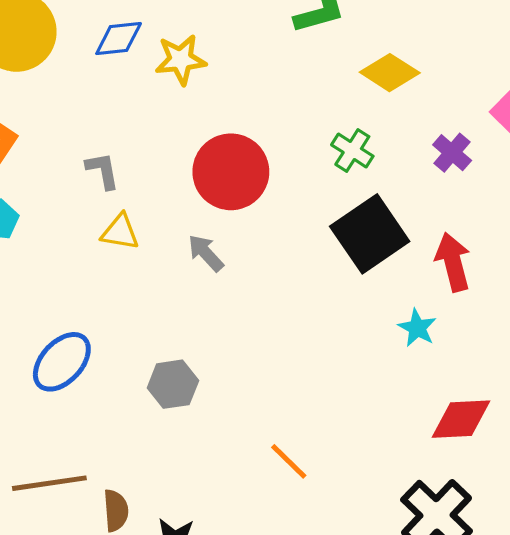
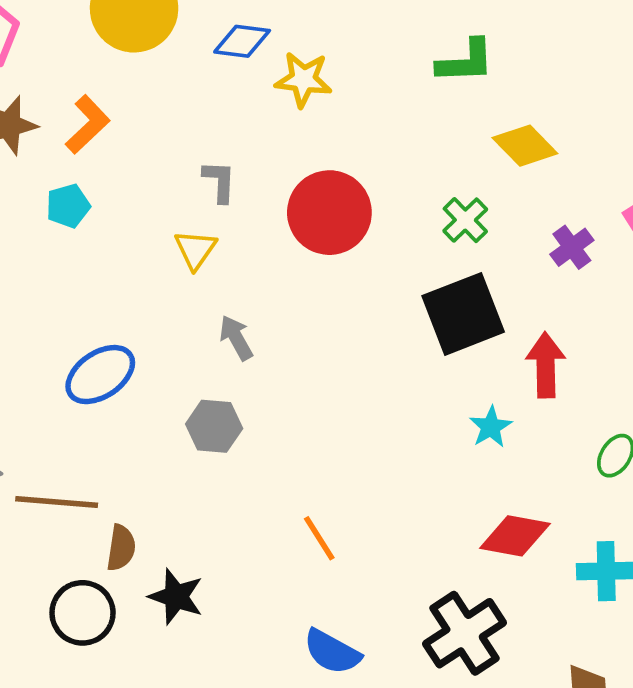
gray L-shape: (103, 171) -> (219, 181), moved
yellow triangle: (120, 232) -> (195, 250), turned 42
gray arrow: (206, 253) -> (236, 338), moved

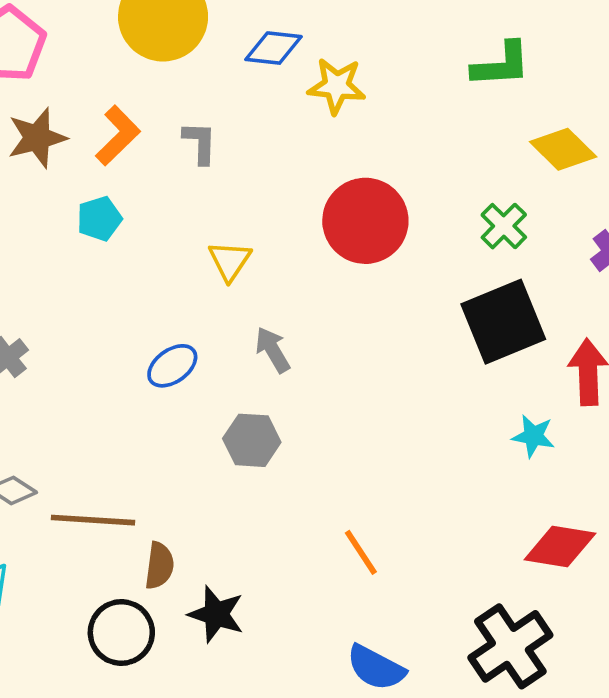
gray L-shape: (219, 181) -> (200, 143), moved
blue ellipse: (100, 375) -> (172, 366), moved, size x0.7
cyan star: (491, 427) -> (533, 436), turned -30

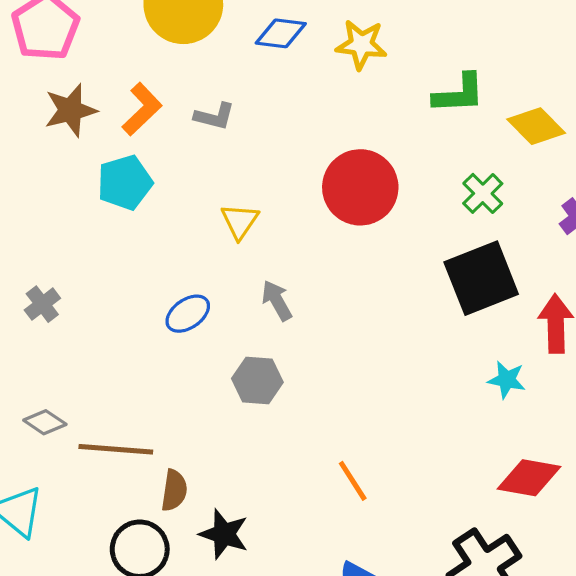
green L-shape: (501, 65) -> (459, 94), moved
yellow star: (337, 86) -> (361, 45), moved
gray L-shape: (200, 143) -> (215, 116), turned 102
cyan pentagon: (99, 219) -> (125, 183), size x1.4

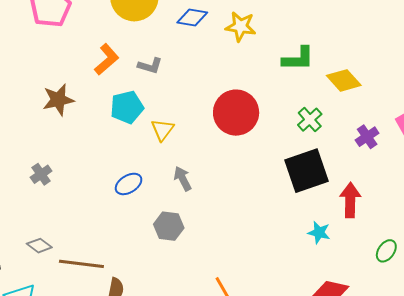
brown star: (70, 110) -> (58, 100), moved
cyan pentagon: (125, 183) -> (127, 107), moved

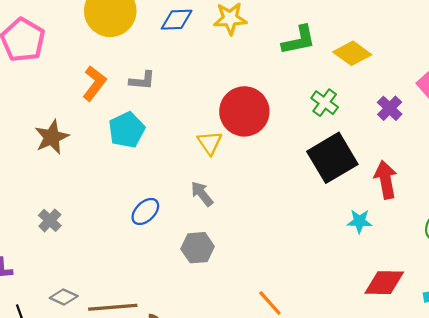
yellow triangle: (162, 130) -> (210, 143), moved

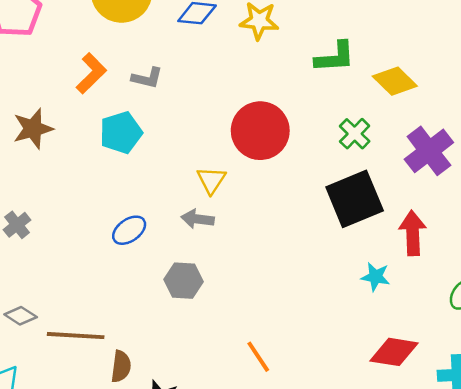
purple cross: (390, 108) -> (429, 151), size x1.6
yellow triangle: (210, 143) -> (211, 180), moved
gray arrow: (202, 194) -> (198, 219), turned -52

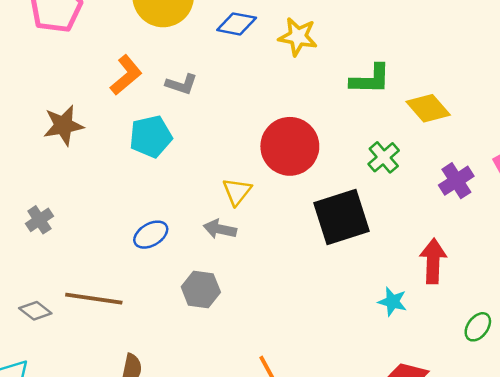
purple cross: (429, 151) -> (456, 181), size x0.7
black square: (355, 199) -> (342, 217), moved
brown line: (76, 336) -> (94, 299), moved

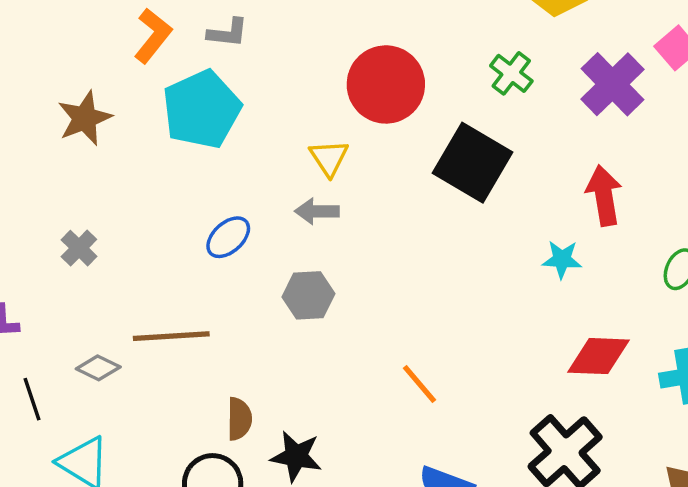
cyan pentagon: (151, 137) -> (202, 109), size x1.4
purple cross: (456, 181) -> (612, 84), size x1.4
black square: (342, 217) -> (472, 163), turned -30

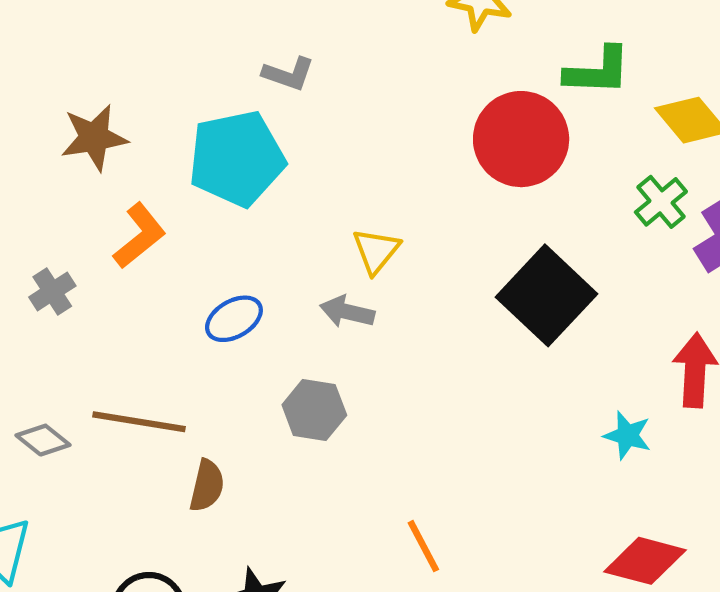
orange L-shape: (153, 36) -> (140, 236), moved
green cross: (511, 73) -> (661, 202), moved
red circle: (386, 84) -> (521, 139), moved
brown semicircle: (239, 419) -> (207, 486), moved

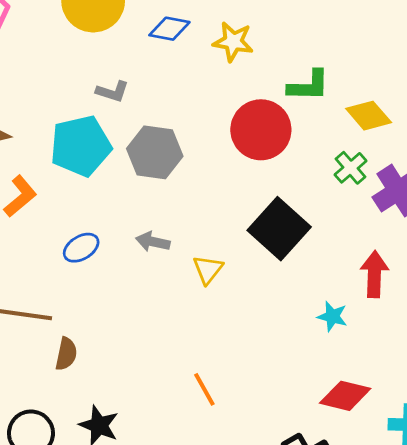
yellow triangle: (376, 251) -> (208, 269), moved
gray hexagon: (314, 410) -> (155, 152), moved, size x1.4

